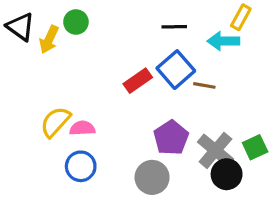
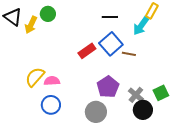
cyan arrow: (223, 41) -> (141, 26), turned -54
gray cross: (215, 150) -> (136, 95), size x0.7

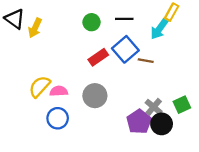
green circle: (48, 14) -> (92, 22), moved
purple pentagon: (108, 87) -> (139, 122), moved
gray circle: (96, 112) -> (95, 96), moved

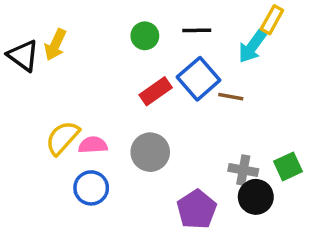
black triangle: (15, 19) -> (23, 55), moved
gray cross: (154, 107) -> (243, 170), turned -30
purple pentagon: (139, 122) -> (197, 209), moved

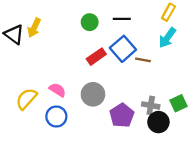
cyan arrow: (252, 47) -> (167, 38), moved
yellow semicircle: (63, 138) -> (26, 99), moved
pink semicircle: (93, 145) -> (57, 90), turned 35
purple pentagon: (197, 209) -> (122, 115), moved

